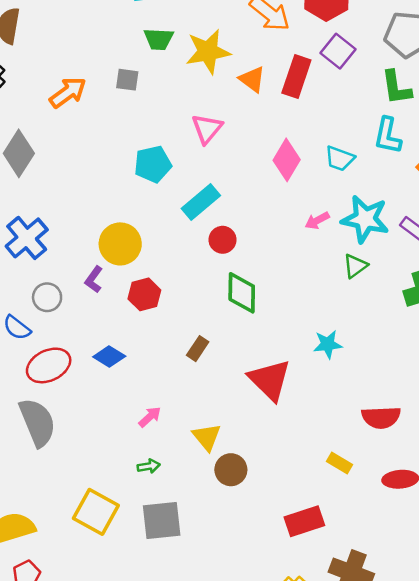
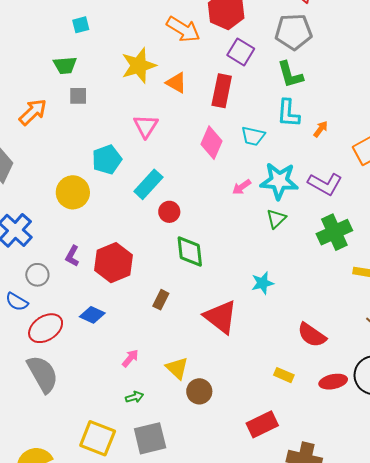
green trapezoid: (159, 39) -> (65, 65), moved
red rectangle: (296, 77) -> (222, 91), moved
yellow circle: (120, 244) -> (73, 192), moved
red hexagon: (144, 294) -> (113, 263), size x1.5
red semicircle: (381, 417) -> (312, 335), turned 44

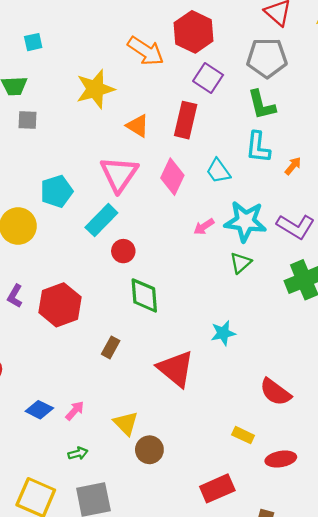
orange triangle: (176, 83) -> (138, 126), moved
pink triangle: (146, 126) -> (119, 174), moved, size x1.4
cyan trapezoid: (253, 136) -> (218, 171), turned 40
blue diamond: (92, 315) -> (39, 410), moved
red ellipse: (333, 382) -> (281, 459), moved

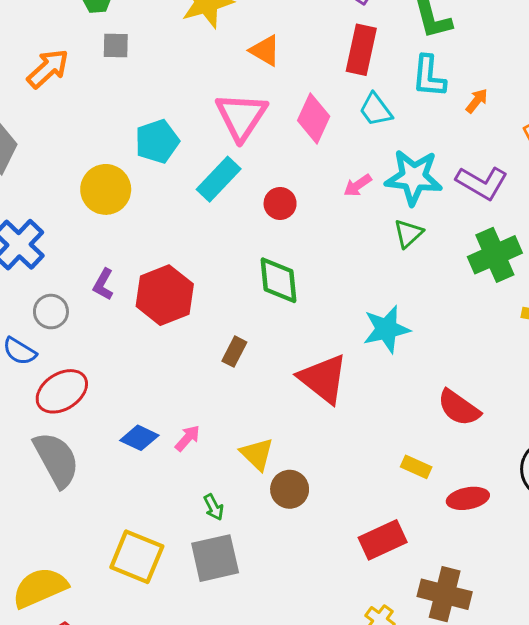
red rectangle: (186, 120) -> (361, 50), moved
red circle: (123, 251) -> (280, 203), moved
cyan star: (223, 333) -> (386, 329), size x1.4
green arrow: (78, 453) -> (214, 507), moved, turned 78

